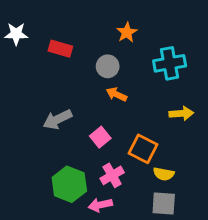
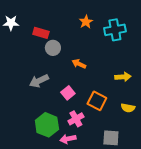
cyan cross: (170, 63) -> (115, 30), moved
gray circle: (108, 66) -> (53, 48), moved
yellow semicircle: (164, 174) -> (128, 108), moved

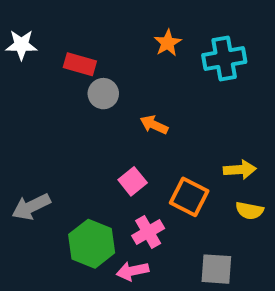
yellow arrow: (123, 77) -> (240, 170), moved
gray arrow: (39, 81) -> (31, 207), moved

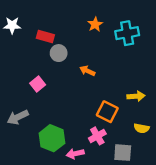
pink square: (133, 181) -> (38, 84), moved
yellow semicircle: (249, 211) -> (142, 128), moved
pink cross: (148, 232) -> (97, 136), moved

